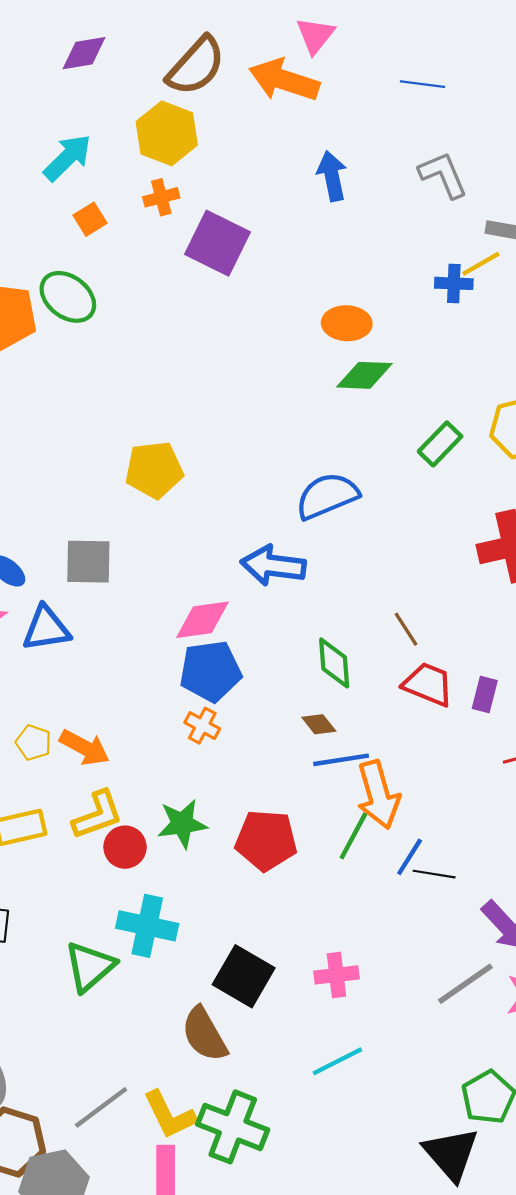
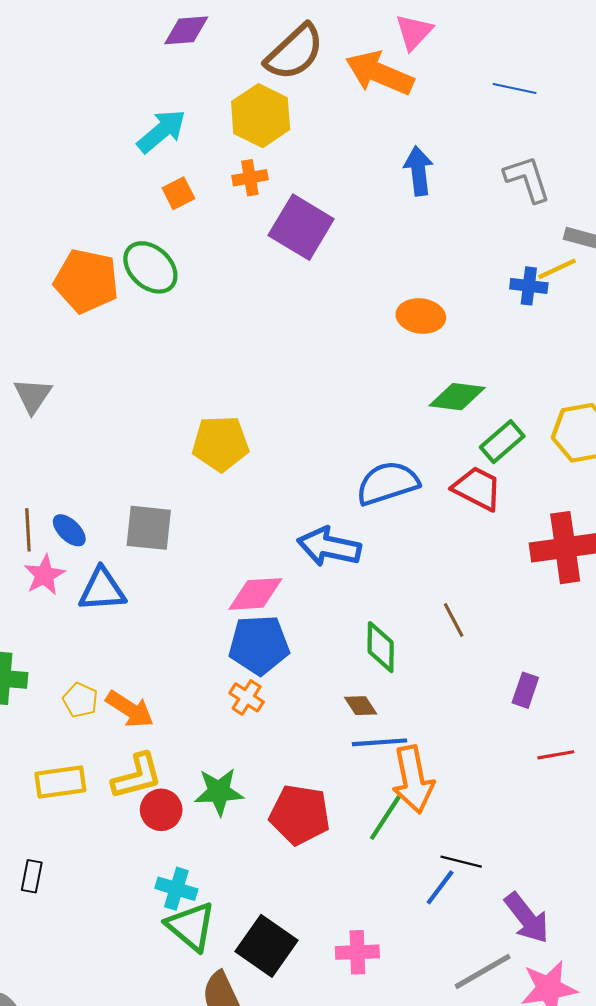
green diamond: (364, 375) -> (457, 397), moved
red trapezoid: (428, 684) -> (477, 488), moved
blue line: (410, 857) -> (440, 887), moved
cyan cross: (147, 926) -> (176, 889), size x0.7
green triangle: (90, 967) -> (191, 926), moved, turned -44

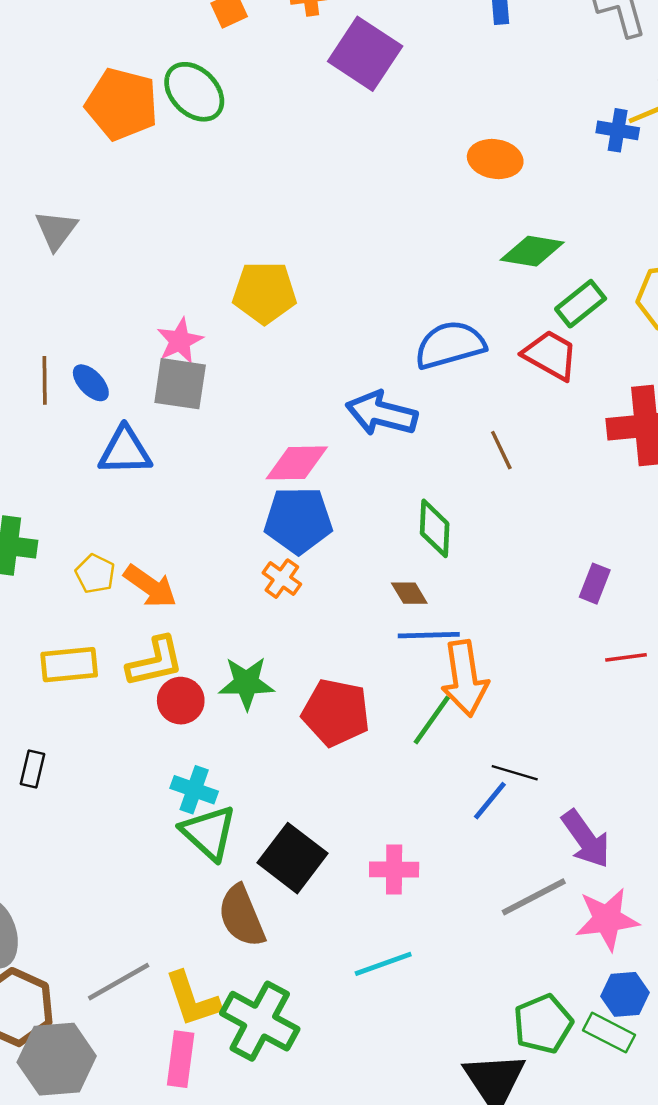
pink star: (44, 575) -> (180, 341), moved
brown line: (454, 620) -> (501, 450), moved

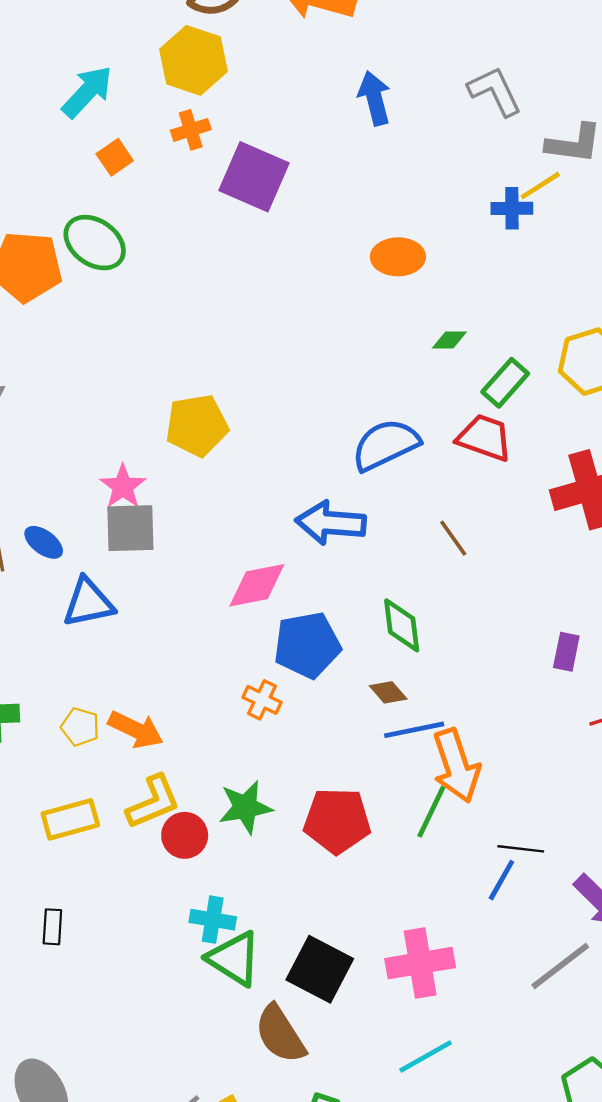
green diamond: (532, 251) -> (449, 340), size x0.6
blue pentagon: (298, 520) -> (307, 645), moved
pink cross: (394, 869) -> (420, 963), size x1.4

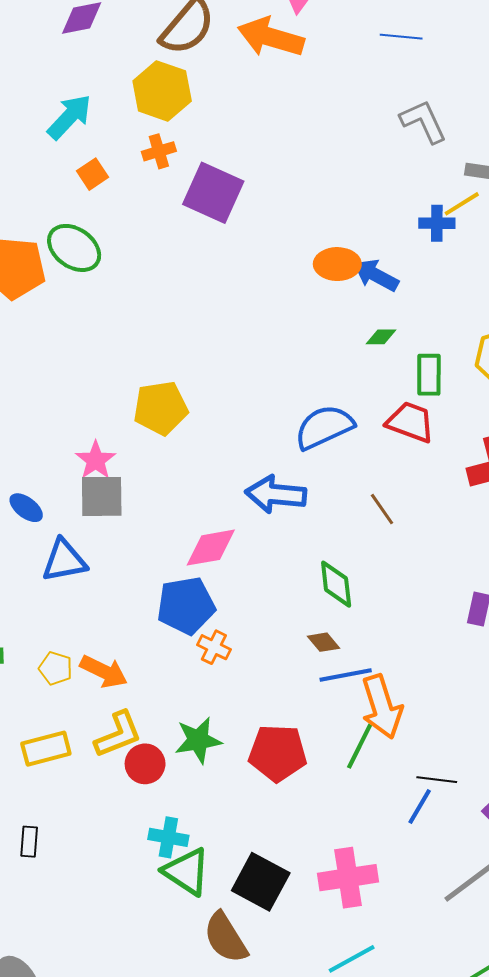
blue arrow: (374, 98) -> (376, 275), moved, turned -48
green rectangle: (505, 383) -> (429, 375), turned -42
blue pentagon: (307, 645) -> (186, 606), moved

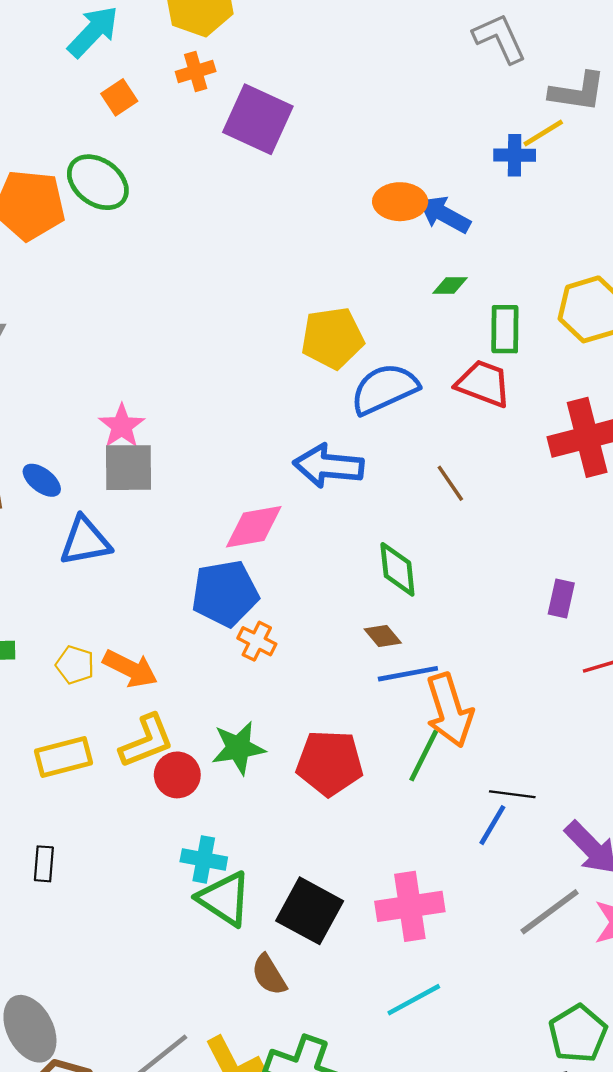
yellow pentagon: (161, 408) -> (332, 338), moved
brown semicircle: (226, 938) -> (269, 975), size x0.7

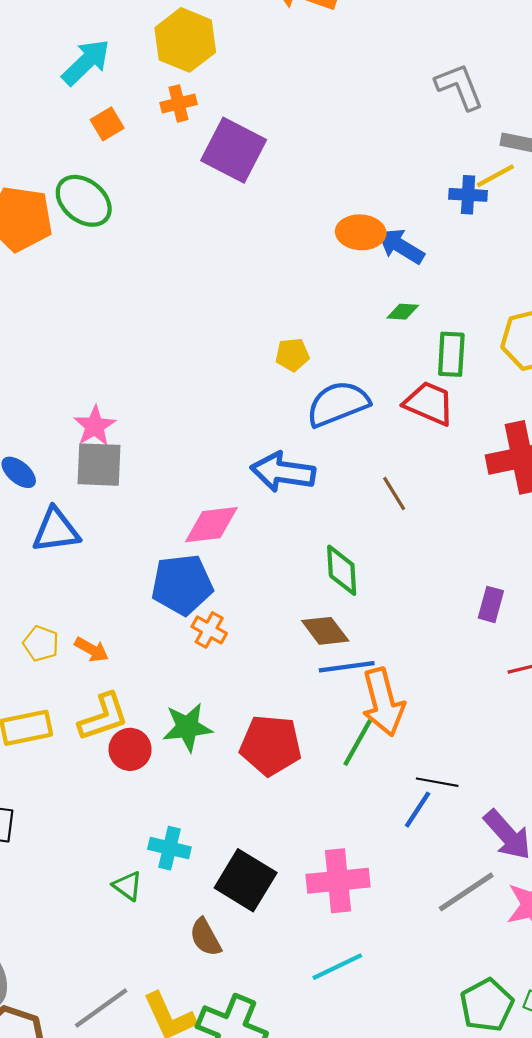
yellow pentagon: (332, 338) -> (292, 355), size x0.6
brown diamond: (383, 636) -> (325, 631), size x1.4
orange arrow: (130, 669) -> (92, 650), size x0.7
cyan cross: (204, 859) -> (169, 848), moved
green triangle: (224, 899) -> (128, 886), moved, size x0.6

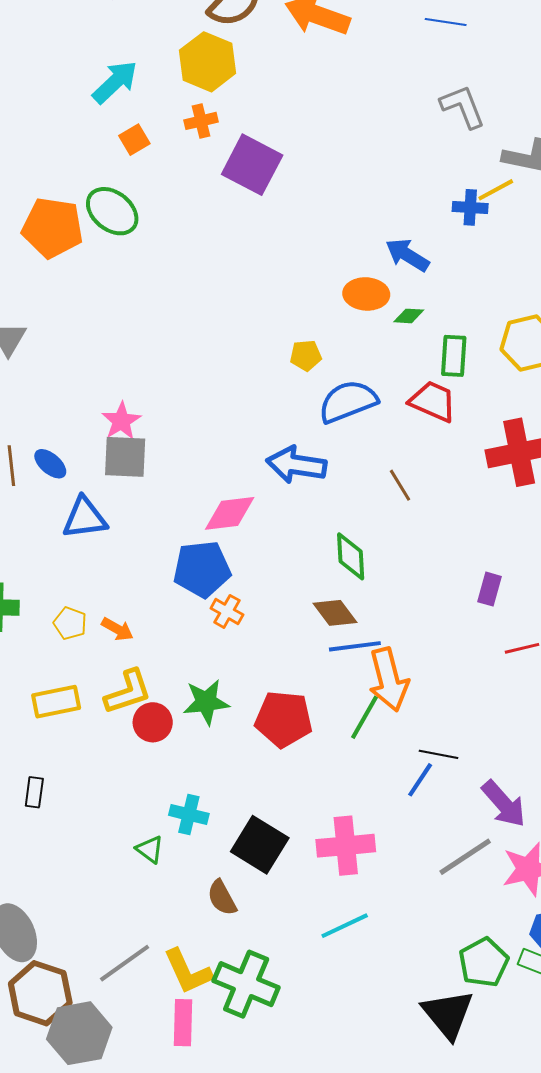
orange ellipse: (361, 232) -> (366, 294), moved

